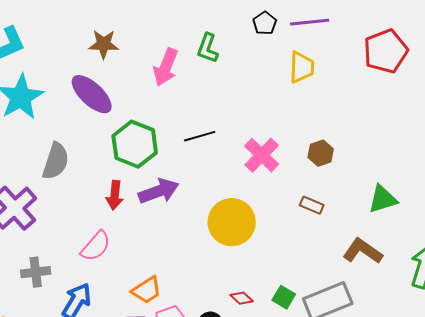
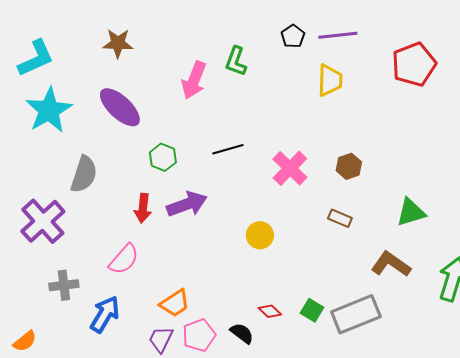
brown star: (104, 44) -> (118, 43), moved
green hexagon: (135, 144) -> (163, 157), size x0.6
yellow circle: (232, 222) -> (260, 235), size x0.6

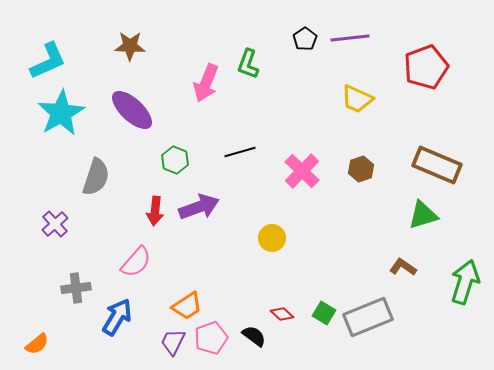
yellow trapezoid: (330, 80) -> (357, 99), moved, turned 112
brown rectangle: (340, 218) -> (437, 165), moved, size x2.0
purple cross: (43, 221) -> (55, 224), size x0.6
brown L-shape: (391, 264) -> (403, 267), size x0.7

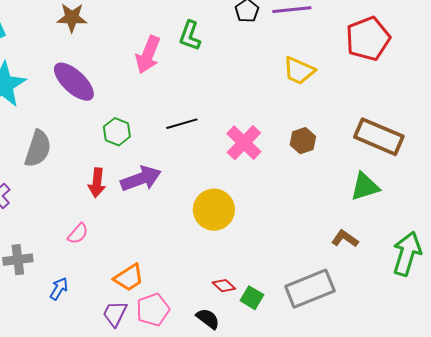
yellow circle: (272, 238) -> (214, 210), size x1.5
pink semicircle: (136, 262) -> (78, 234), size x0.7
green square: (324, 313) -> (252, 298), moved
blue arrow: (117, 317) -> (59, 289), size x0.6
black semicircle: (254, 336) -> (208, 319), moved

